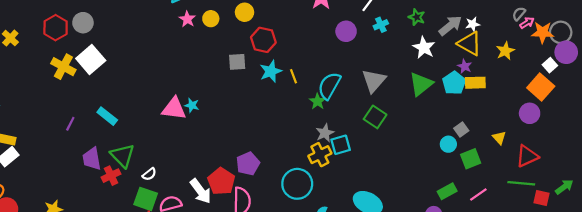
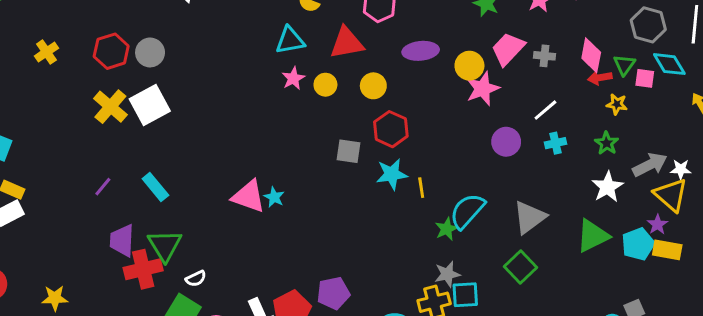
red cross: (111, 176) -> (143, 269), size x1.4

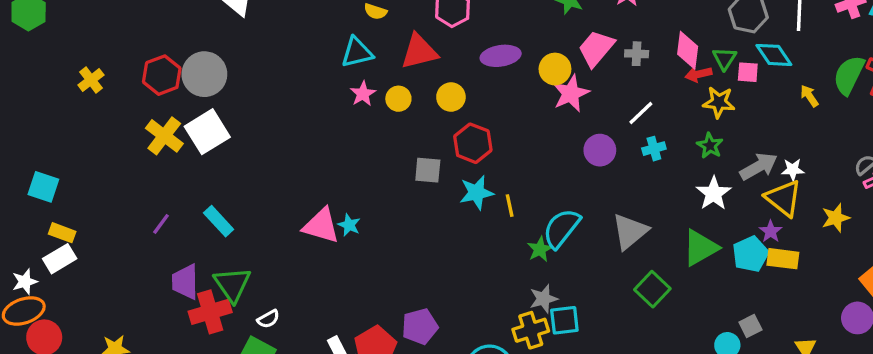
gray circle: (150, 52) -> (204, 74), size x1.4
yellow star: (617, 104) -> (719, 102), size x1.4
green square: (520, 267) -> (652, 289), moved

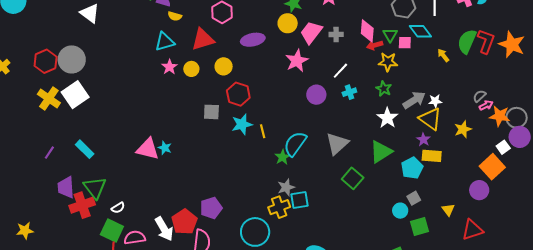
yellow circle: (555, 69) -> (288, 23), moved
cyan pentagon: (751, 254) -> (412, 168), moved

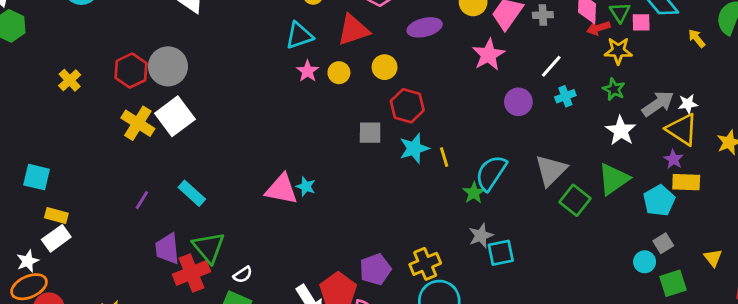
green square: (353, 178) -> (575, 200), moved
yellow cross: (279, 207) -> (425, 264), moved

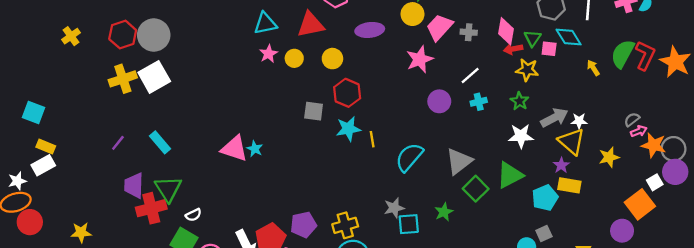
yellow cross: (138, 123) -> (123, 79), turned 32
white star: (621, 131) -> (521, 136), turned 30
green star: (474, 193) -> (444, 212), moved

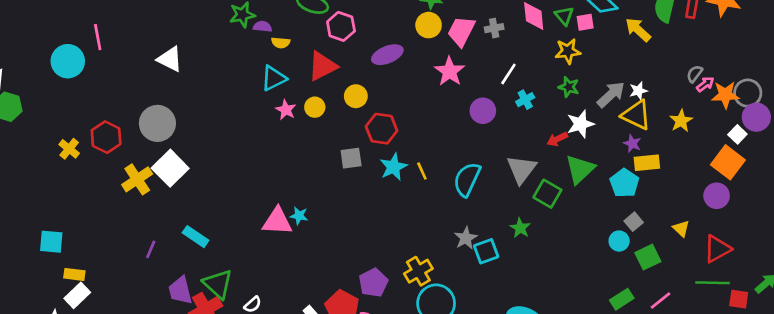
red hexagon: (123, 35) -> (106, 137), moved
red arrow: (513, 49) -> (557, 139), moved
yellow arrow: (593, 68) -> (638, 30), size x1.5

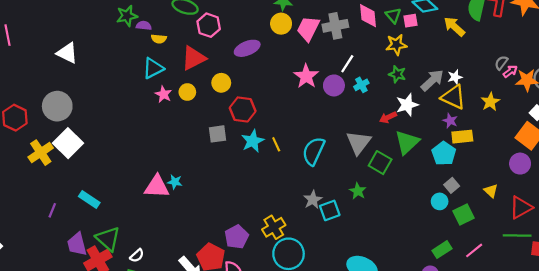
gray cross: (494, 28) -> (335, 26), size x1.6
pink star: (450, 71) -> (306, 76), moved
purple circle: (483, 111) -> (334, 85), moved

